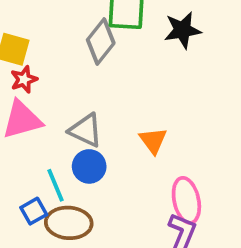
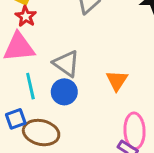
red star: (24, 79) -> (26, 16), turned -30
cyan line: (56, 185) -> (30, 86), moved

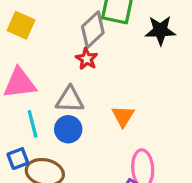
red star: (26, 16) -> (87, 59), moved
gray triangle: (66, 64) -> (70, 100), turned -32

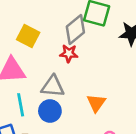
yellow square: (21, 25) -> (28, 36), moved
red star: (87, 59) -> (69, 53), turned -30

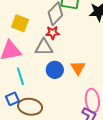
gray triangle: (53, 86) -> (44, 47), moved
blue circle: (50, 111) -> (55, 70), moved

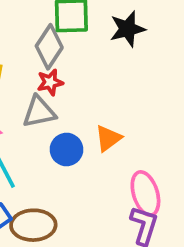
orange triangle: (78, 68) -> (108, 138), turned 35

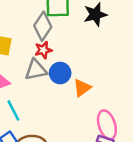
blue circle: (67, 149) -> (60, 73), moved

